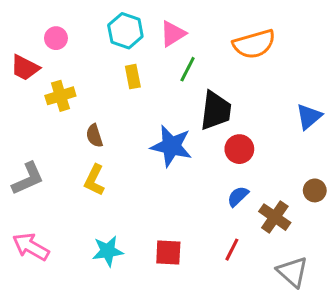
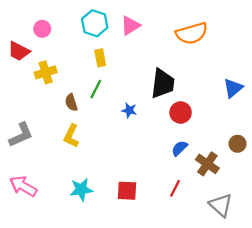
green line: (188, 69) -> (96, 89), moved
blue star: (171, 146) -> (129, 110), size x0.5

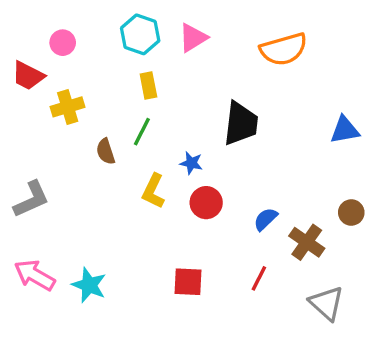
blue triangle: (233, 88) -> (345, 130), turned 30
red circle: (181, 113) -> (206, 203), moved
yellow L-shape: (71, 136) -> (153, 191), moved
cyan star: (81, 190) -> (89, 285), moved, turned 30

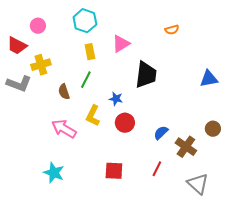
pink triangle: (193, 38) -> (121, 44), moved
orange semicircle: (284, 49) -> (172, 30), size x0.5
gray L-shape: (31, 199) -> (19, 84), moved, turned 45
pink arrow: (35, 275) -> (64, 129), moved

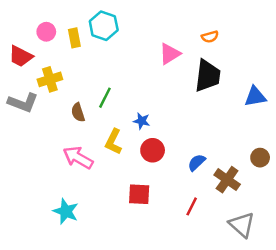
pink triangle: (121, 44) -> (170, 54), moved
yellow rectangle: (90, 52) -> (74, 38), moved
black trapezoid: (146, 75) -> (208, 76), moved
red square: (114, 171) -> (139, 194), moved

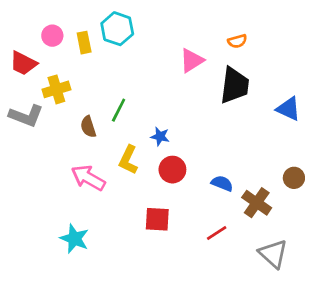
blue triangle: (255, 97) -> (288, 109), turned 35
blue semicircle: (197, 162) -> (222, 183), turned 66
red line: (192, 206) -> (217, 233), turned 30

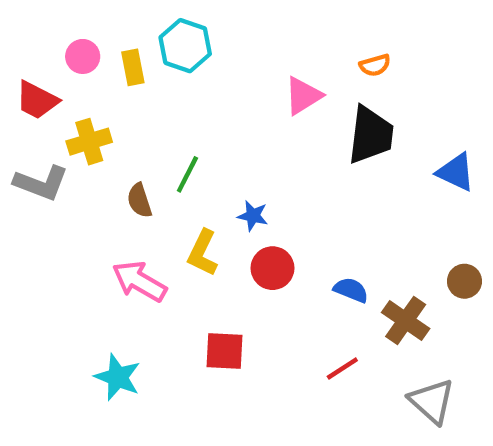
red square: (157, 219) -> (224, 351), moved

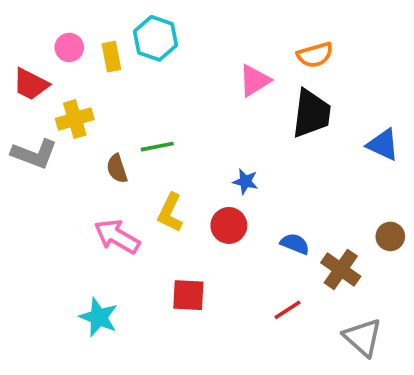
orange semicircle: (375, 65) -> (315, 55), size x1.4
green line: (187, 174) -> (157, 147), turned 52
blue star: (253, 216) -> (245, 181), moved

